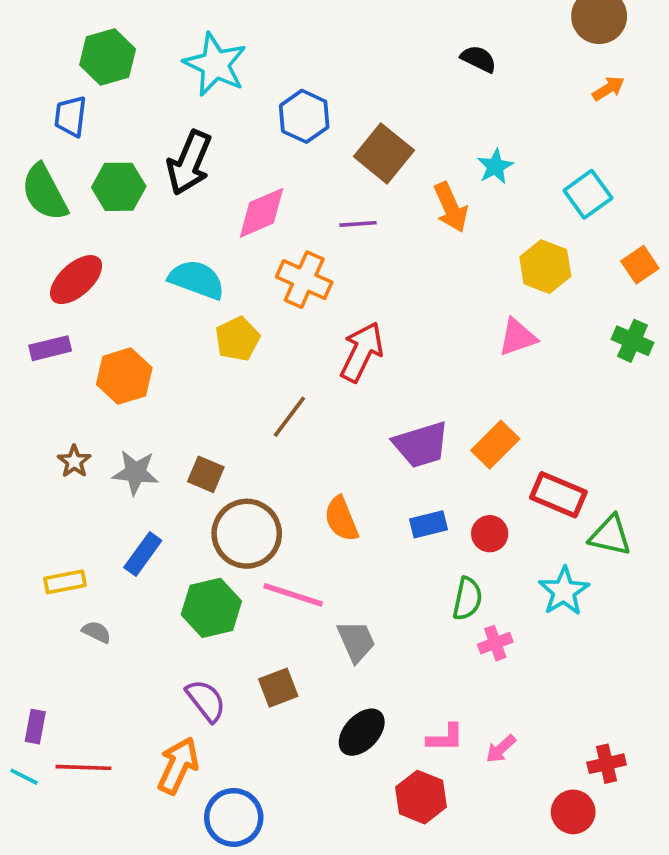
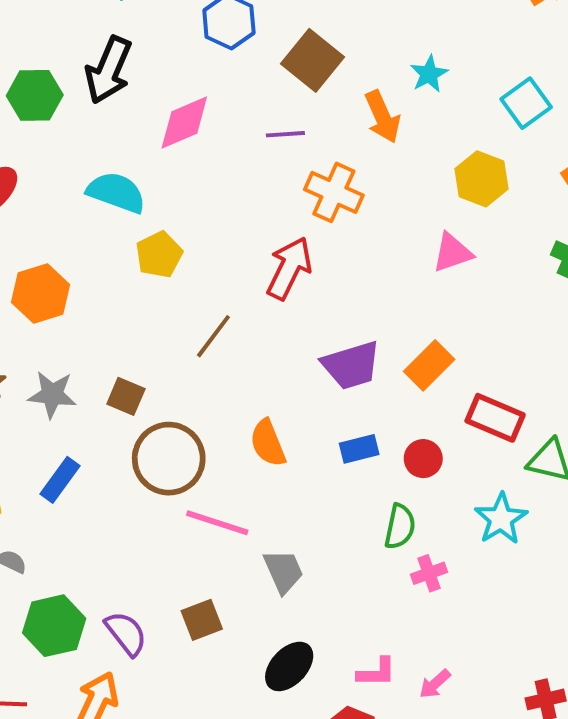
orange cross: (304, 280) -> (334, 192), moved
green hexagon: (211, 608) -> (54, 626), moved

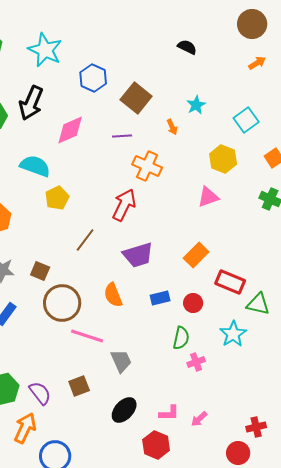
orange arrow: (382, 117) -> (172, 127), size x0.6
purple trapezoid: (351, 365) -> (138, 255), moved

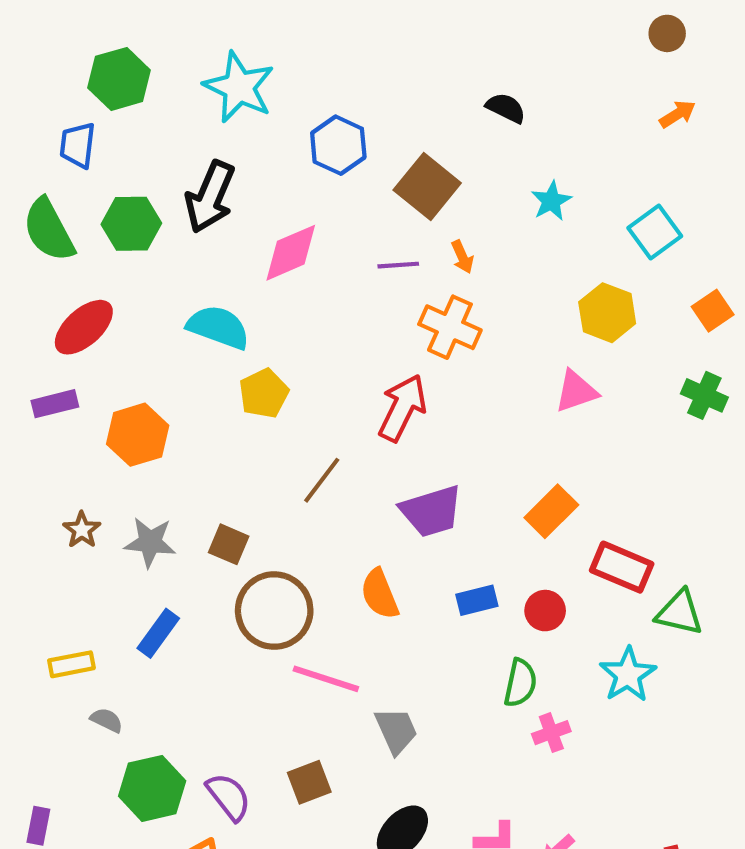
brown circle: (252, 24) -> (667, 33), size x0.6
black semicircle: (187, 47) -> (506, 108), moved
orange arrow: (172, 127) -> (462, 257), moved

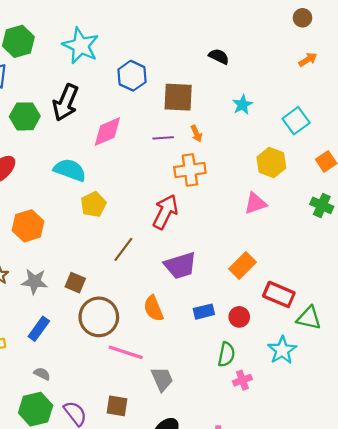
brown square: (427, 187) -> (178, 97), turned -36
orange cross: (450, 327) -> (190, 170), turned -32
gray semicircle: (107, 720) -> (42, 374), moved
brown square: (309, 782) -> (117, 406), turned 30

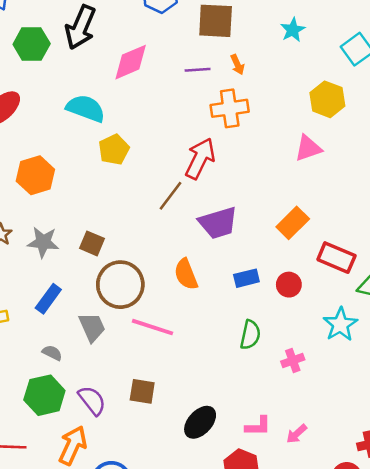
brown line: (123, 249) -> (171, 196), moved
green semicircle: (226, 354) -> (250, 335), moved
gray trapezoid: (162, 379) -> (92, 327), moved

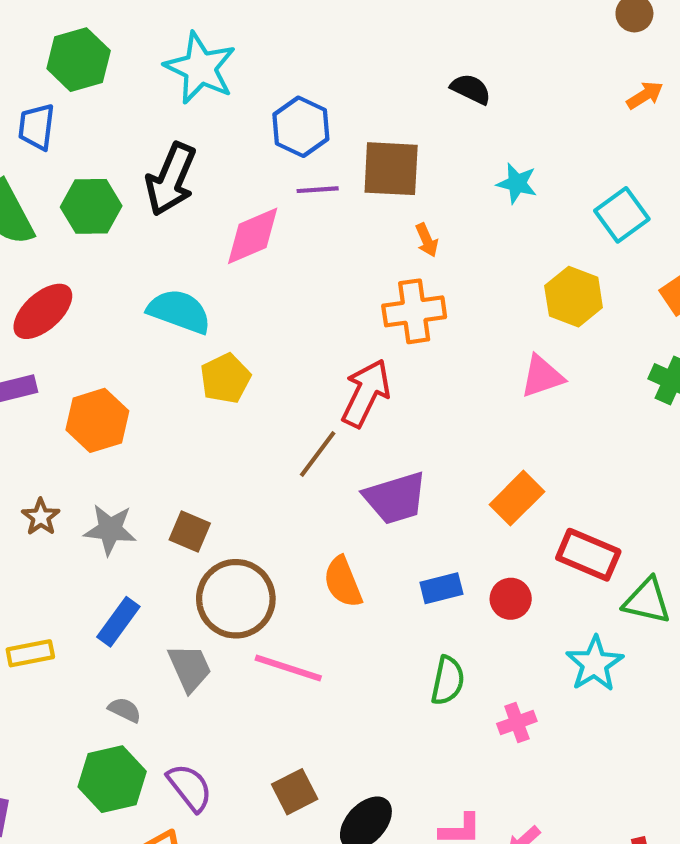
cyan star: (293, 30) -> (517, 183), turned -30
purple line: (198, 70) -> (318, 190), moved
brown square: (142, 391) -> (295, 792), moved, turned -36

